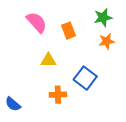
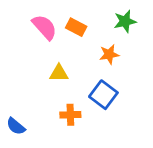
orange rectangle: (69, 31) -> (76, 27), moved, turned -42
orange star: (107, 41) -> (109, 54), moved

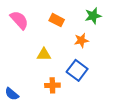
pink semicircle: (45, 27) -> (19, 20), moved

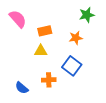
orange rectangle: (57, 20) -> (45, 31), moved, turned -40
blue semicircle: (12, 94) -> (22, 88), moved

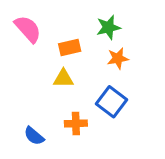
green star: (87, 15) -> (108, 27), moved

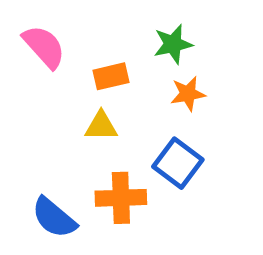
orange cross: (76, 123) -> (121, 198), size x1.4
blue semicircle: (34, 136) -> (54, 218), size x1.4

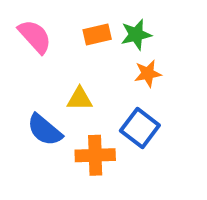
orange rectangle: (111, 76) -> (97, 35), moved
blue semicircle: (54, 218) -> (45, 130), moved

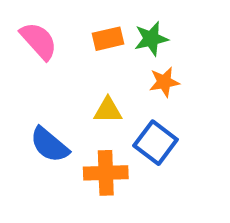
yellow triangle: (80, 99) -> (108, 110), moved

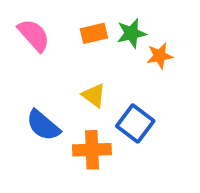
orange star: (164, 82) -> (160, 56), moved
yellow triangle: (108, 110) -> (94, 95), turned 36

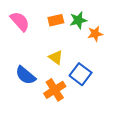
orange cross: (92, 150) -> (55, 90), turned -30

